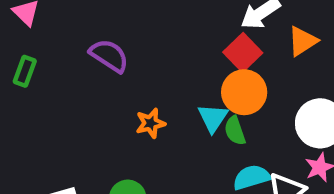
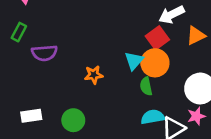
purple semicircle: (109, 56) -> (44, 53), moved, turned 135
cyan triangle: (213, 118) -> (134, 61), moved

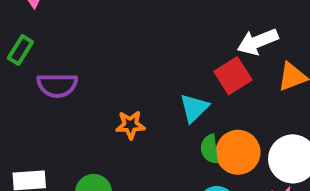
orange circle: (155, 63) -> (238, 152), moved

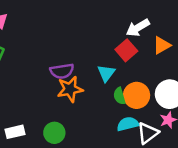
purple semicircle: (57, 85) -> (62, 71), moved
orange star: (130, 125) -> (70, 89), size x1.5

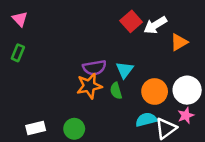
red square: (126, 50) -> (131, 21), moved
purple semicircle: (62, 71) -> (94, 68), moved
green semicircle: (119, 96) -> (116, 91), moved

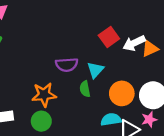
red square: (131, 21) -> (109, 37), moved
white arrow: (155, 25) -> (134, 43), moved
orange star: (89, 86) -> (44, 95), moved

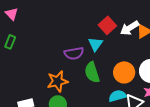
cyan triangle: (95, 70) -> (95, 44), moved
green semicircle: (85, 89) -> (92, 72), size x1.5

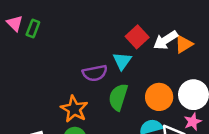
green rectangle: (10, 42) -> (33, 29), moved
green semicircle: (92, 72) -> (118, 97), turned 35
orange star: (58, 81) -> (74, 109), turned -30

